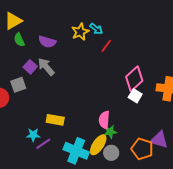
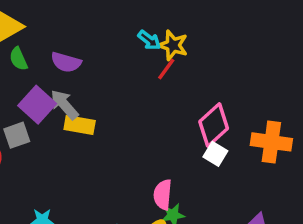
yellow star: (80, 32) -> (173, 45), moved, turned -30
purple square: (30, 67) -> (37, 105), size x1.5
yellow rectangle: (55, 120) -> (80, 125), moved

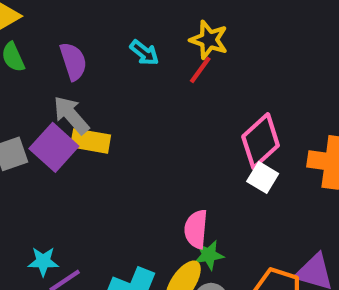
cyan arrow: (149, 40) -> (144, 53), moved
purple semicircle: (66, 62) -> (73, 61), turned -124
purple square: (37, 105) -> (54, 147), moved

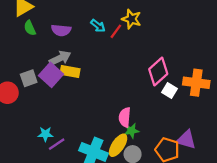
purple semicircle: (73, 61) -> (61, 30), turned 114
red line: (200, 70) -> (116, 31), moved
gray arrow: (71, 115) -> (60, 58), turned 105
white square: (263, 178) -> (169, 91), moved

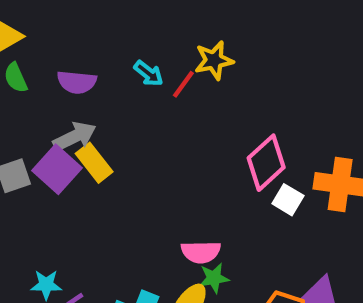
yellow star: (131, 19) -> (214, 60), turned -30
yellow rectangle: (70, 72) -> (94, 163), turned 42
pink semicircle: (125, 117) -> (201, 252), turned -96

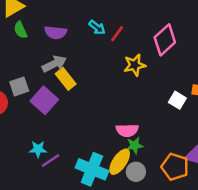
yellow star: (214, 60) -> (135, 65), moved
pink diamond: (266, 163) -> (165, 40), moved
purple square: (57, 169) -> (44, 100), moved

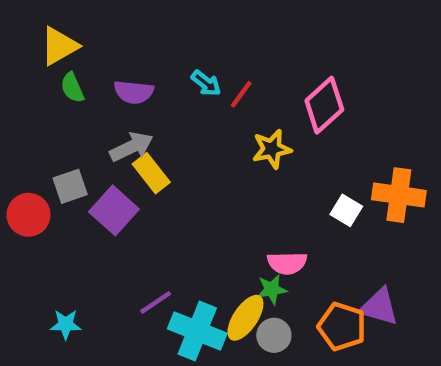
pink semicircle: (127, 130) -> (287, 263), moved
cyan star: (38, 149) -> (66, 324), moved
purple line: (51, 160) -> (156, 302), moved

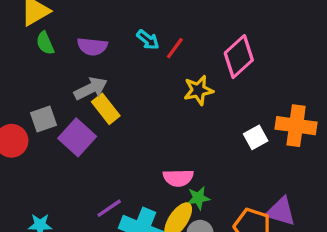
white square: (346, 210) -> (256, 137), turned 30
pink semicircle: (287, 263) -> (178, 178), moved

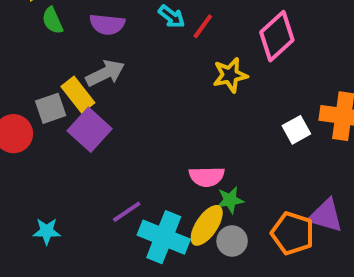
yellow rectangle: (106, 109) -> (78, 95), moved

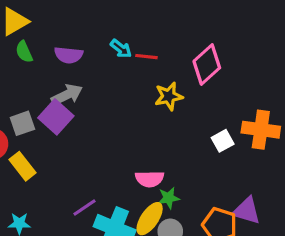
red line: (203, 26) -> (146, 57), turned 60
yellow rectangle: (78, 95) -> (22, 166), moved
purple square: (90, 130) -> (56, 117), moved

